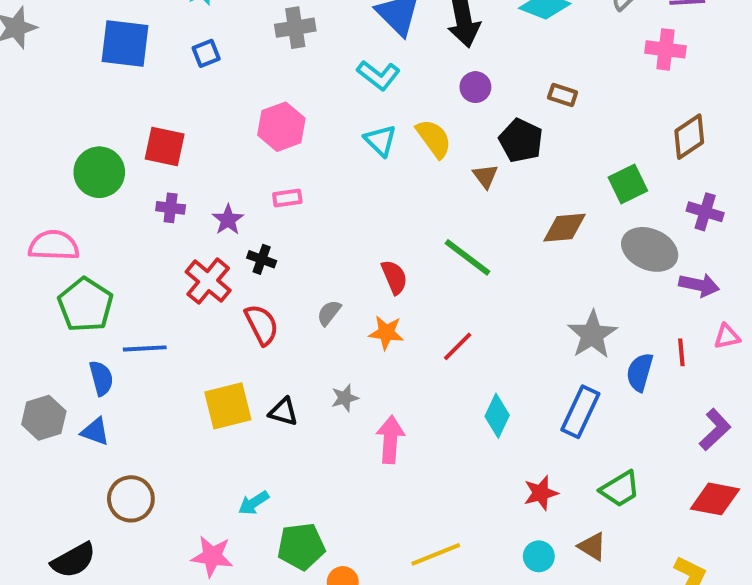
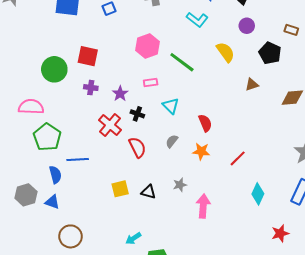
cyan triangle: (380, 141) -> (171, 106), moved
brown triangle: (485, 176) -> (252, 84), moved, turned 48
green line: (468, 257) -> (182, 62), moved
yellow square: (228, 406) -> (120, 189), size x0.7

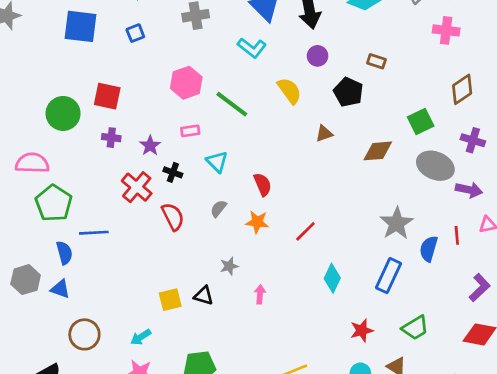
yellow square: (120, 189) -> (170, 300), moved
black triangle: (148, 192) -> (204, 296), moved
pink arrow: (203, 206) -> (260, 294), size x0.6
cyan arrow: (133, 238) -> (141, 337), moved

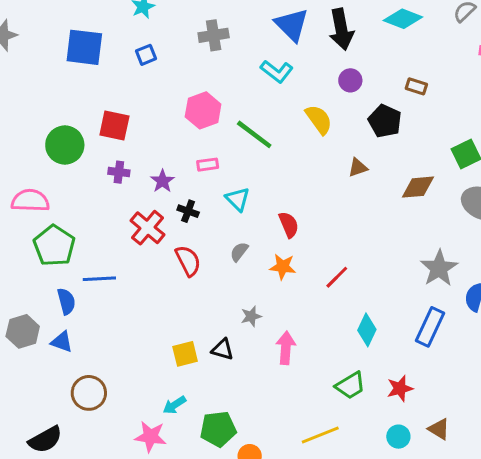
pink arrow: (260, 294) -> (286, 348), size x1.5
green trapezoid: (415, 328) -> (350, 385), moved
cyan arrow: (141, 337) -> (175, 405), moved

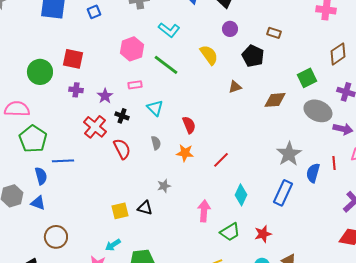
cyan L-shape: (277, 71) -> (169, 30), moved
gray semicircle: (239, 252) -> (156, 143), turned 128
pink arrow: (286, 348) -> (204, 211), moved

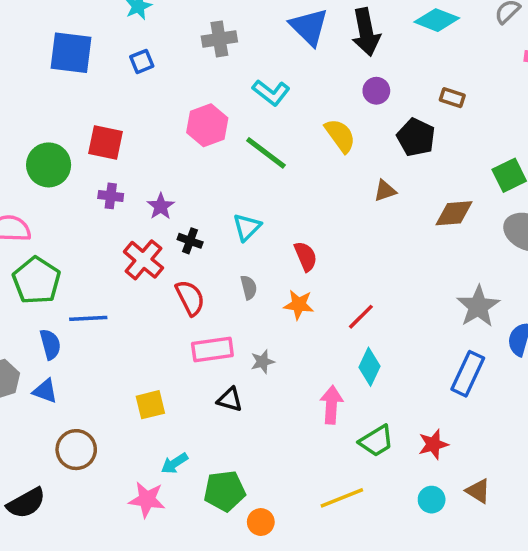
pink rectangle: (135, 85) -> (212, 350), moved, size x1.6
cyan triangle: (155, 108) -> (247, 227), turned 30
cyan diamond: (241, 195) -> (369, 367), moved
yellow square: (120, 211) -> (150, 405), moved

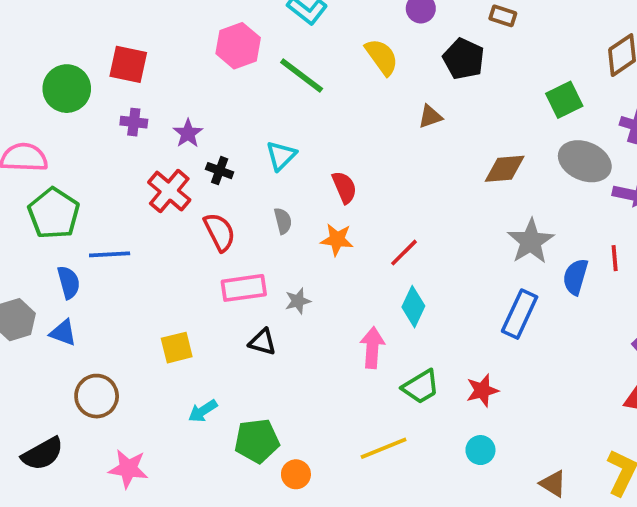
brown diamond: (454, 213) -> (505, 169), moved
brown triangle: (478, 491) -> (553, 484), moved
pink star: (147, 500) -> (128, 469), moved

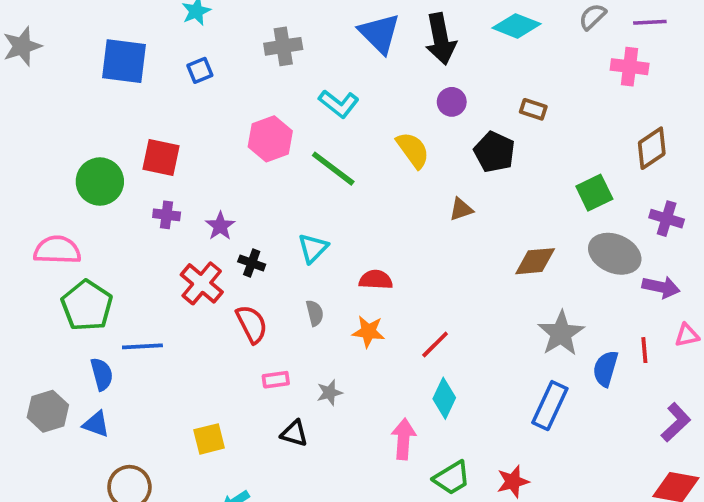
red semicircle: (344, 187) -> (376, 280), turned -64
pink rectangle: (244, 288) -> (276, 380), size x0.6

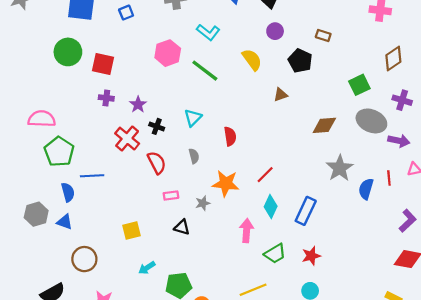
green circle: (100, 182) -> (68, 52), moved
red semicircle: (376, 280) -> (230, 136), turned 78
orange star: (368, 332) -> (226, 183), moved, size x1.4
blue rectangle: (550, 406) -> (306, 211), moved

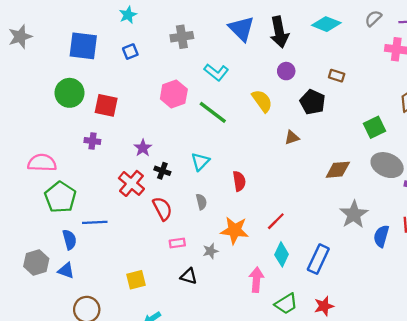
purple cross: (106, 98) -> (92, 141), moved

